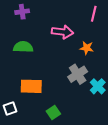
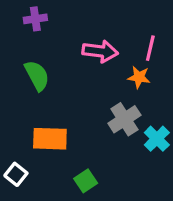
pink line: (94, 14) -> (150, 48), moved
green semicircle: (23, 47) -> (37, 76), turned 60
white square: (10, 108) -> (16, 174), turned -32

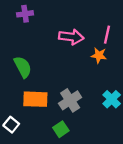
green semicircle: (37, 76) -> (23, 67), moved
gray cross: (124, 119) -> (70, 100), moved

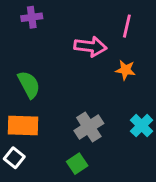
pink line: (107, 35) -> (127, 26), moved
orange rectangle: (35, 99) -> (23, 126), moved

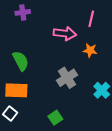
gray cross: (89, 127) -> (67, 78), moved

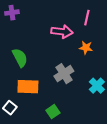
purple cross: (23, 12) -> (12, 13), moved
orange rectangle: (16, 90) -> (28, 87), moved

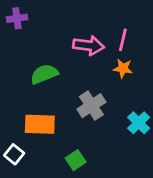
pink line: (87, 18) -> (123, 40), moved
green semicircle: (20, 58) -> (44, 74), moved, turned -84

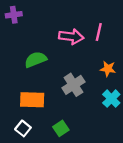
orange star: (123, 68) -> (108, 69), moved
white square: (14, 154) -> (23, 128), moved

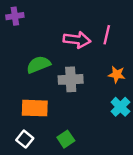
gray cross: (73, 85) -> (71, 79), moved, turned 30

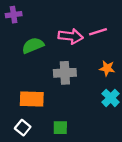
pink line: (107, 35) -> (98, 32), turned 60
green semicircle: (38, 65) -> (33, 45), moved
green square: (66, 139) -> (60, 128), turned 35

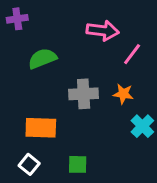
pink line: (98, 32) -> (132, 54), moved, turned -36
pink arrow: (71, 36) -> (103, 31), moved
orange star: (107, 68) -> (123, 94), moved

